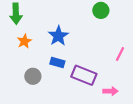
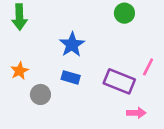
orange star: (24, 41) -> (19, 71), moved
purple rectangle: (84, 75) -> (119, 81), moved

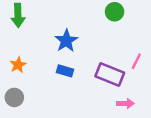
gray circle: (40, 94) -> (14, 97), moved

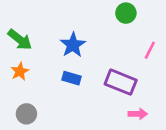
green arrow: (18, 15) -> (20, 40), moved, turned -50
pink line: (136, 61) -> (150, 50), moved
gray circle: (14, 97) -> (26, 114), moved

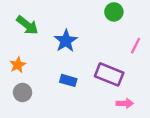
green arrow: (20, 40) -> (27, 25), moved
blue rectangle: (72, 78) -> (68, 80), moved
gray circle: (26, 114) -> (23, 92), moved

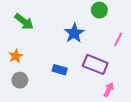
blue star: (66, 41) -> (74, 33), moved
pink arrow: (125, 103) -> (109, 90), turned -64

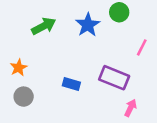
green arrow: (24, 22) -> (44, 26), moved, turned -66
blue star: (74, 33) -> (88, 25), moved

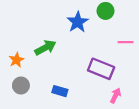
green arrow: (44, 26) -> (45, 48), moved
pink line: (142, 47) -> (126, 42), turned 64
blue rectangle: (71, 84) -> (60, 91), moved

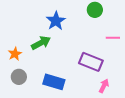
blue star: (78, 22) -> (56, 21), moved
blue rectangle: (60, 91) -> (54, 82), size x1.5

